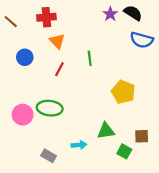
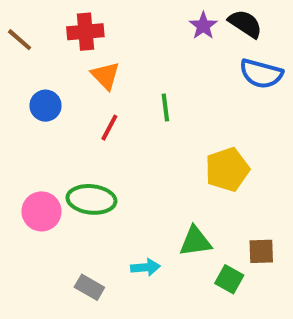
yellow pentagon: (123, 92) -> (227, 169), turned 30

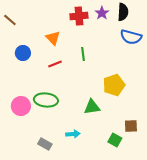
black semicircle: (245, 24) -> (123, 12), turned 60
red cross: (85, 32) -> (79, 16), moved
red line: (109, 128) -> (55, 64), turned 40
green triangle: (195, 241) -> (92, 107), moved

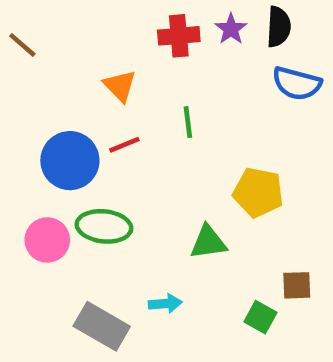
blue circle: (23, 53) -> (70, 161), moved, size x1.6
yellow pentagon: (114, 85) -> (258, 192), turned 30
gray rectangle: (45, 144) -> (102, 326), size x1.6

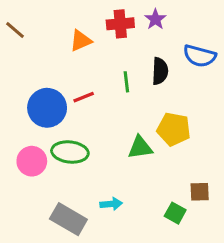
black semicircle: (279, 27) -> (160, 71), moved
orange triangle: (120, 86) -> (81, 41), moved, turned 50
green triangle: (208, 242) -> (140, 147), moved

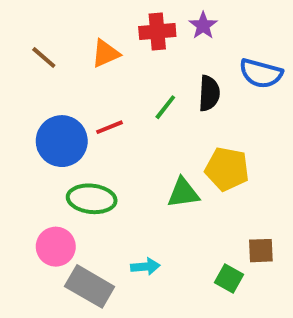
brown line: (15, 30) -> (44, 57), moved
green line: (126, 82) -> (165, 107), turned 45
pink circle: (32, 161) -> (56, 247), moved

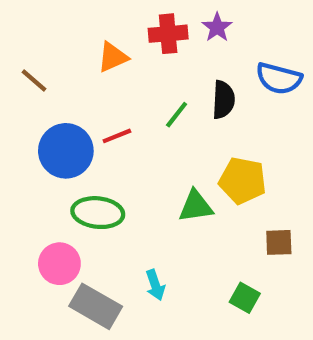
brown line: (44, 57) -> (34, 81), moved
brown square: (261, 251) -> (279, 242), moved
cyan arrow: (145, 267) -> (155, 285), turned 76

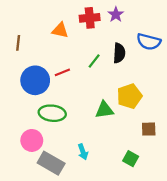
orange triangle: (113, 57) -> (60, 30), turned 36
brown line: (34, 81) -> (18, 43), turned 56
yellow pentagon: (243, 181) -> (129, 96), turned -30

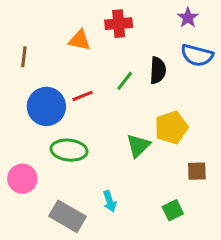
purple star: (116, 14) -> (188, 18), moved
green triangle: (104, 110) -> (138, 146), turned -36
pink circle: (32, 140) -> (22, 179), moved
green square: (131, 159) -> (173, 210), turned 35

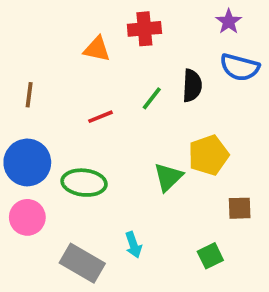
brown line: (24, 57) -> (29, 95), moved
blue circle: (46, 106) -> (27, 162), moved

